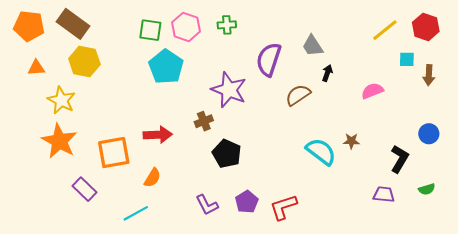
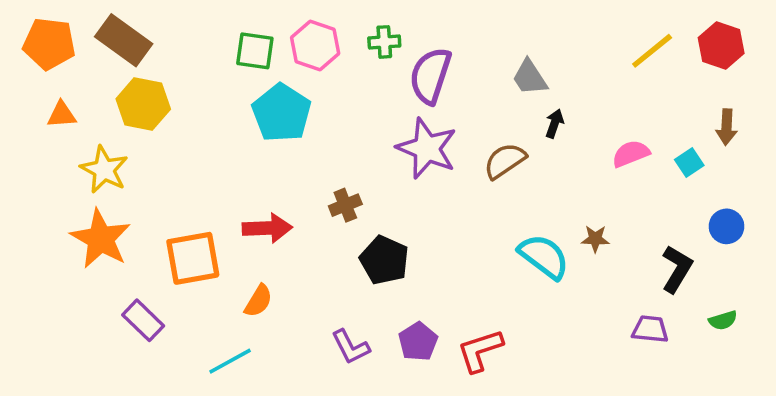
purple semicircle: (269, 59) -> (430, 76), moved
cyan square: (407, 59) -> (689, 163), moved, turned -35
purple star: (229, 90) -> (427, 148), moved

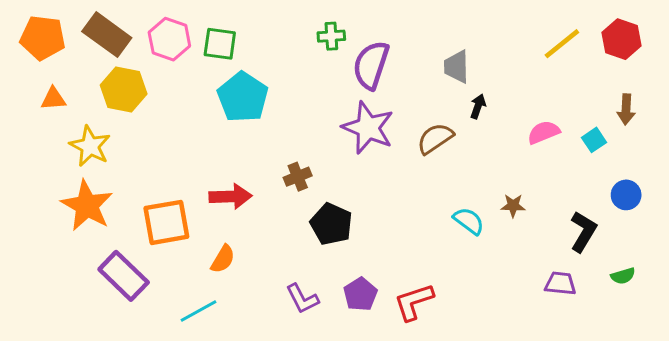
pink hexagon: (315, 46) -> (169, 39), moved
gray trapezoid: (530, 77) -> (457, 67), turned 32
cyan semicircle: (544, 257) -> (469, 221), size x0.7
purple rectangle: (143, 320) -> (124, 276), size x1.4

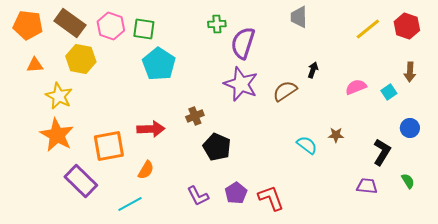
gray trapezoid: (457, 67) -> (299, 17), moved
green semicircle: (623, 276) -> (408, 181), turned -105
red L-shape: (414, 302) -> (271, 198), turned 88

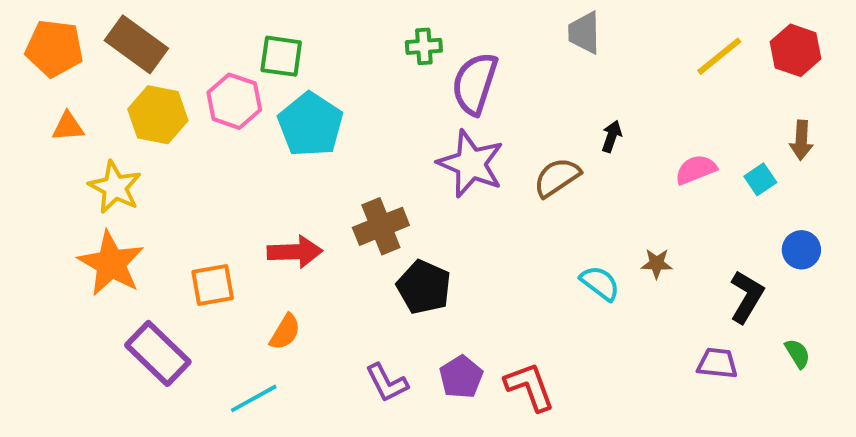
pink hexagon: (111, 26) -> (234, 101), moved
brown cross: (195, 116) -> (381, 226), size x1.5
orange square: (109, 146) -> (213, 285), size x0.7

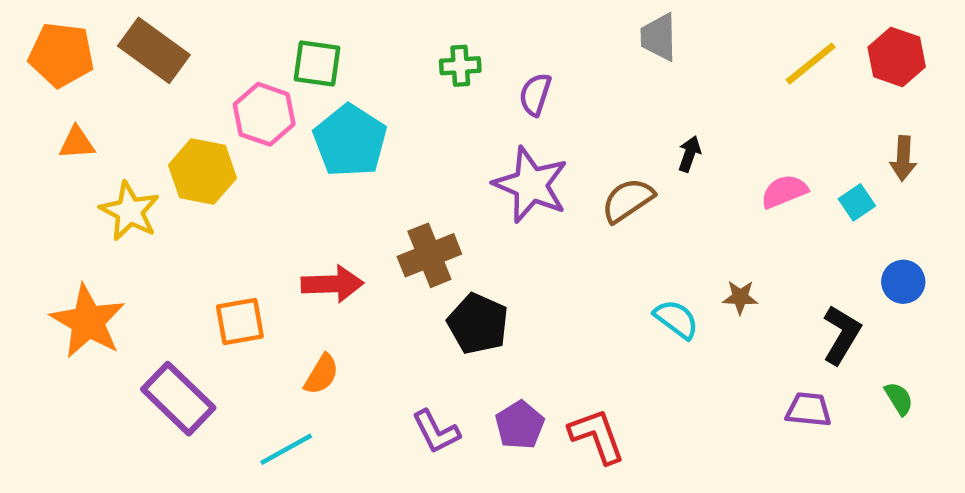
green cross: (424, 46) -> (460, 66), moved
purple semicircle: (475, 84) -> (535, 94), size x0.6
yellow hexagon: (158, 115) -> (202, 172), moved
orange star: (111, 263) -> (88, 321), moved

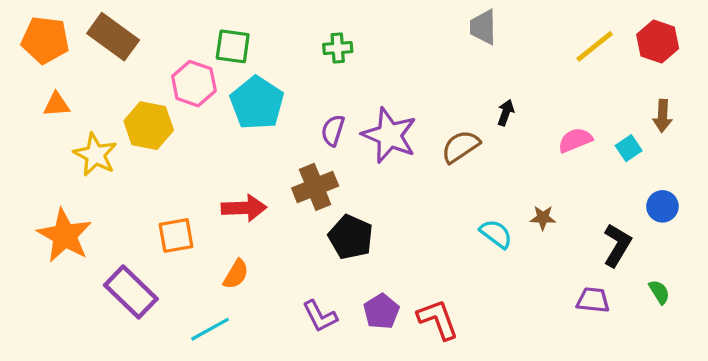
purple semicircle: (535, 94) -> (333, 130), moved

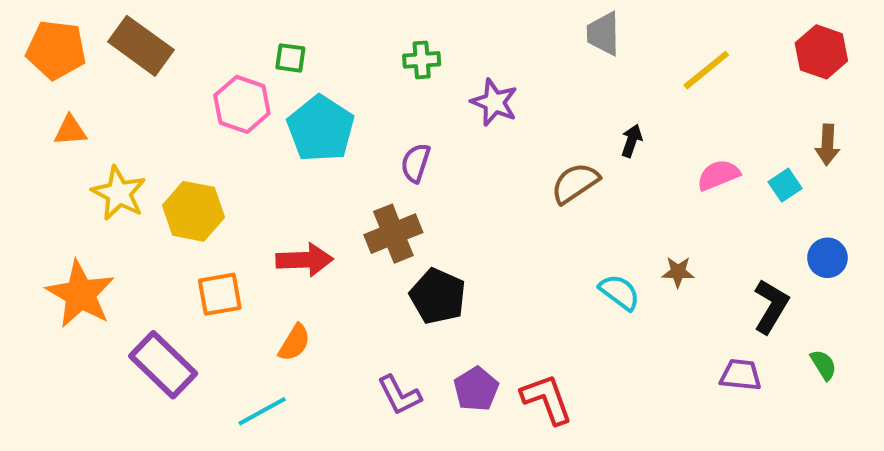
green square: (233, 46) -> (290, 58), size x0.7
yellow line: (595, 46) -> (706, 70), moved
yellow hexagon: (149, 126) -> (193, 211), moved
purple star: (389, 135) -> (494, 102), moved, size x0.7

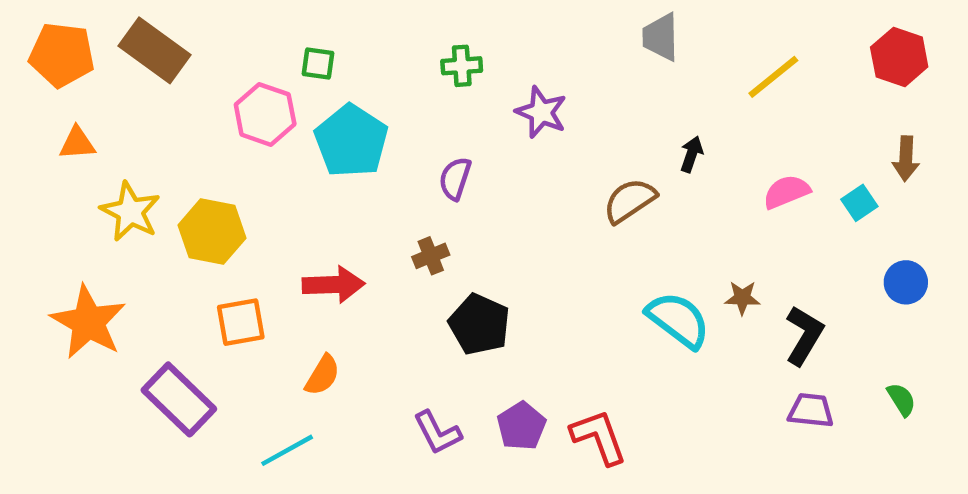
brown cross: (393, 234) -> (431, 256), size x0.6
cyan semicircle: (619, 292) -> (678, 320), size x1.4
black L-shape: (771, 306) -> (804, 335), moved

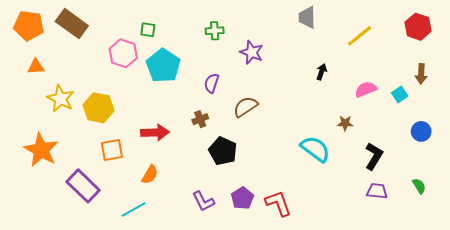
brown semicircle: (630, 201) -> (245, 107), moved
brown star: (742, 298) -> (345, 123), moved

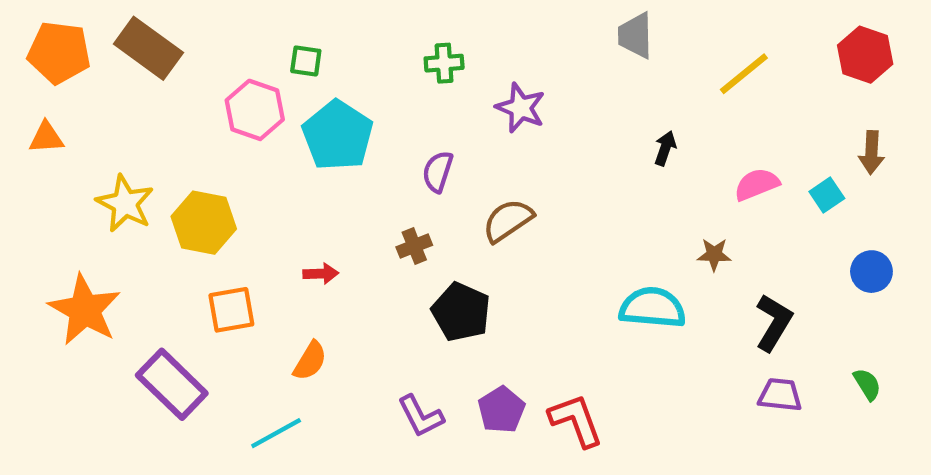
orange triangle: (36, 67) -> (46, 138), moved
red arrow: (155, 132) -> (321, 274), size x0.6
cyan semicircle: (315, 149) -> (652, 308), turned -32

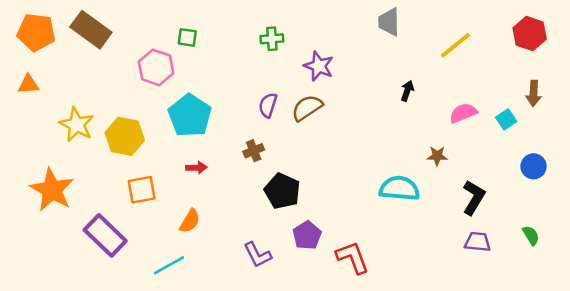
cyan pentagon: (338, 135) -> (190, 116), moved
brown semicircle: (508, 220) -> (307, 108), moved
purple pentagon: (501, 410) -> (307, 235), moved

